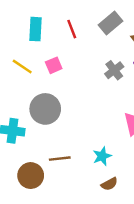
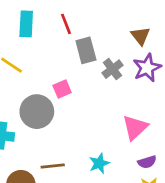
gray rectangle: (111, 23) -> (86, 50), moved, turned -65
pink square: (54, 65) -> (62, 89), moved

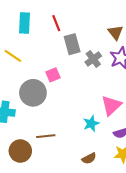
cyan star: (99, 163) -> (91, 123), moved

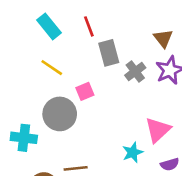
cyan rectangle: (25, 23) -> (49, 26), turned -42
yellow line: (13, 56) -> (52, 68), moved

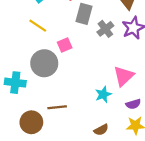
gray rectangle: (109, 53) -> (84, 14), turned 30

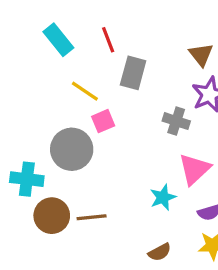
yellow line: (38, 26) -> (85, 91), moved
gray cross: (105, 29) -> (176, 121), moved, turned -35
brown circle: (31, 122) -> (52, 216), moved

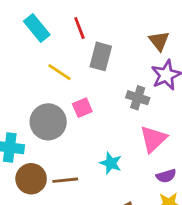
pink square: (103, 121) -> (82, 108), moved
cyan star: (163, 197) -> (111, 163), moved, turned -30

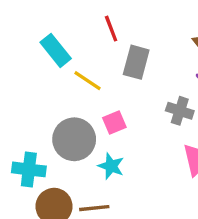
cyan rectangle: (37, 28) -> (56, 50), moved
cyan star: (111, 163) -> (111, 166), moved

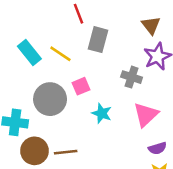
cyan rectangle: (56, 50) -> (29, 52), moved
cyan star: (111, 166) -> (102, 113), moved

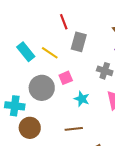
brown line: (66, 152) -> (74, 129), moved

